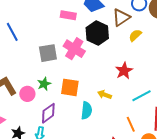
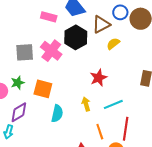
yellow arrow: (104, 95) -> (86, 104), moved, turned 48

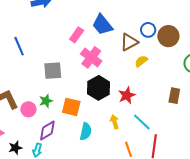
pink rectangle: (49, 17) -> (77, 35), turned -70
black hexagon: (76, 37) -> (99, 88), moved
pink cross: (51, 51) -> (91, 57), moved
cyan line: (113, 104) -> (142, 122), turned 66

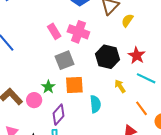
pink rectangle: (77, 35) -> (54, 31), moved, turned -49
gray square: (53, 71) -> (65, 60), moved
black hexagon: (99, 88) -> (107, 57), moved
red star: (127, 95) -> (137, 55), moved

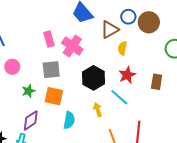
yellow semicircle: (127, 20) -> (122, 48), turned -40
red star: (137, 55) -> (127, 75), moved
cyan line: (146, 78) -> (119, 97), moved
pink circle: (34, 100) -> (12, 67), moved

